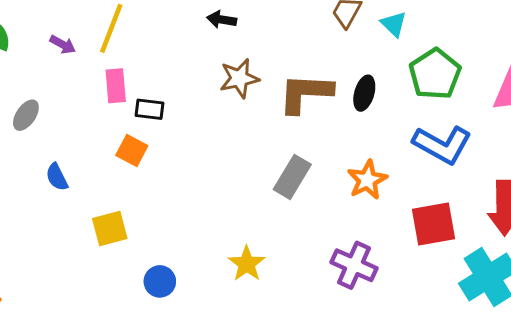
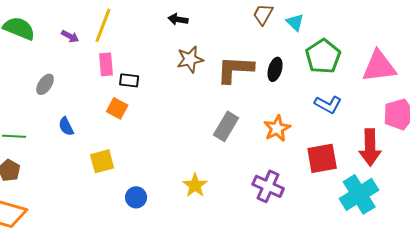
blue L-shape: (442, 145) -> (328, 104), size x0.7

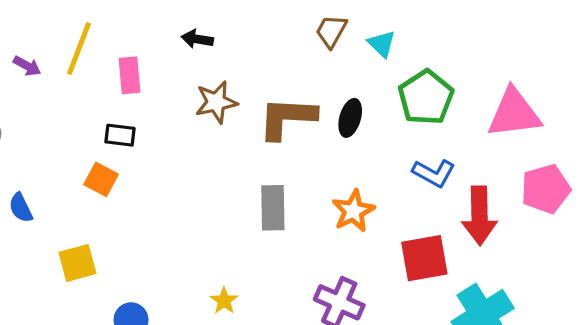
pink rectangle: (106, 64) -> (129, 75), moved
gray rectangle: (226, 126) -> (273, 208), turned -32
red arrow: (370, 147) -> (479, 216), moved
yellow star: (195, 185) -> (224, 301), size x0.7

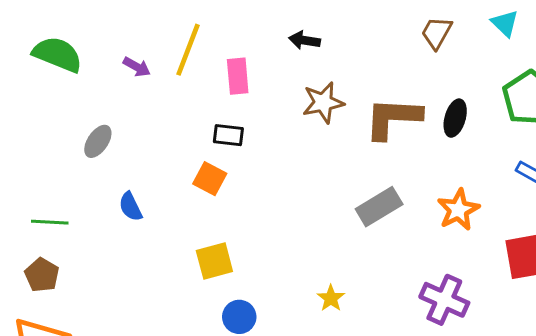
cyan triangle: (382, 44) -> (505, 23), moved
gray rectangle: (273, 208) -> (379, 207), turned 60
yellow square: (77, 263) -> (214, 261), moved

